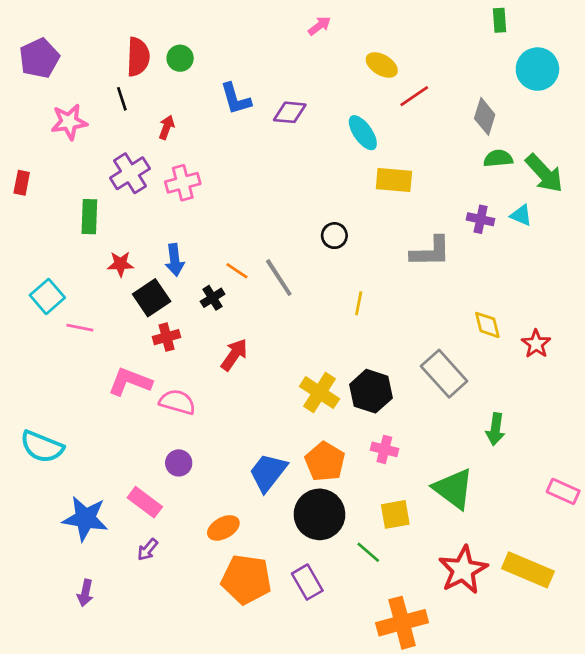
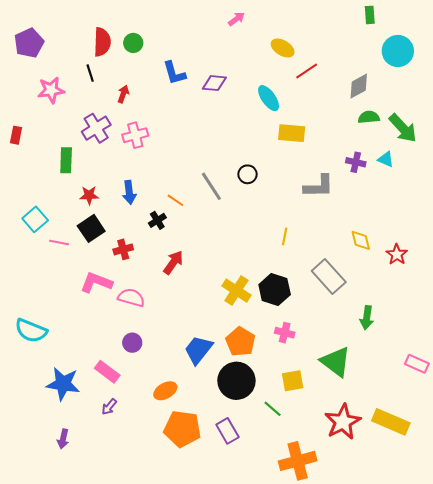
gray diamond: (485, 116) -> (359, 86), turned 44
gray line: (279, 278) -> (211, 186), moved
black square: (152, 298) -> (91, 228), moved
yellow line: (359, 303) -> (285, 236), moved

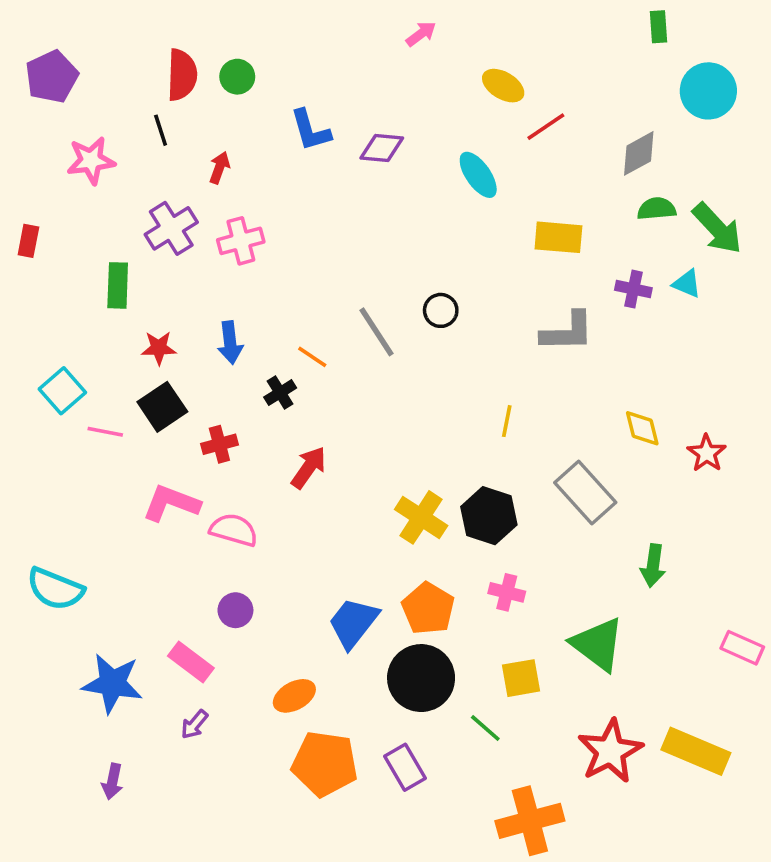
yellow rectangle: (292, 133) -> (558, 237), moved

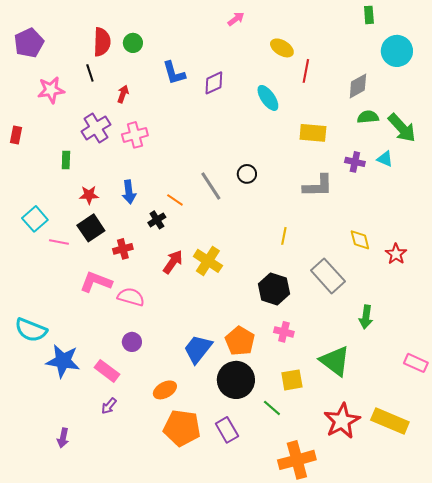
red line: (546, 127) -> (306, 71), turned -45
purple diamond: (382, 148) -> (214, 83), turned -30
green rectangle: (118, 285) -> (66, 160), size x0.7
yellow cross: (421, 517) -> (208, 261), moved
blue star: (112, 683) -> (63, 361), moved

